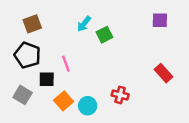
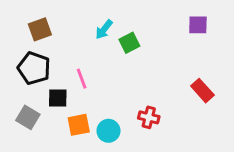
orange square: (64, 101) -> (79, 125), turned 30

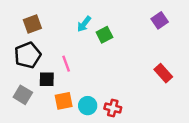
purple square: (198, 25) -> (160, 20), turned -35
black pentagon: (34, 68) -> (28, 55), turned 30
red cross: (149, 117) -> (113, 108), moved

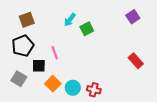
orange square: (64, 101) -> (53, 84), turned -35

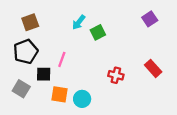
pink line: (55, 53) -> (62, 59), turned 40
orange square: (53, 84) -> (60, 94), turned -35
red cross: (94, 90) -> (116, 75), moved

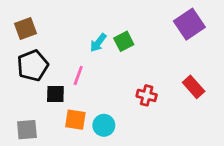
purple square: (150, 19) -> (189, 24), size x1.5
brown square: (30, 22) -> (26, 28), moved
cyan arrow: (79, 22) -> (98, 43), moved
gray square: (21, 89) -> (27, 130), moved, turned -36

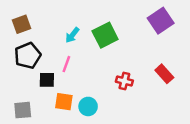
green square: (124, 41) -> (105, 35), size x1.5
cyan arrow: (98, 43) -> (72, 35), moved

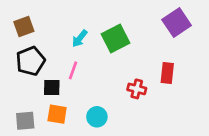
red rectangle: (164, 74) -> (167, 73), moved, turned 48
orange square: (64, 102) -> (57, 114), moved

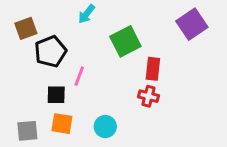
cyan arrow: (80, 38) -> (86, 14), moved
black pentagon: (30, 61) -> (50, 51), moved
red rectangle: (167, 73) -> (153, 69), moved

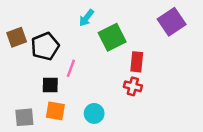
cyan arrow: (86, 14) -> (86, 18), moved
brown square: (26, 28) -> (17, 37), moved

